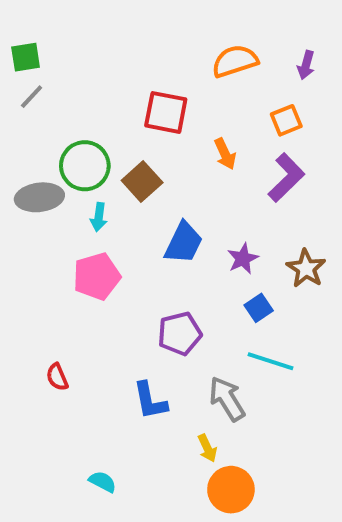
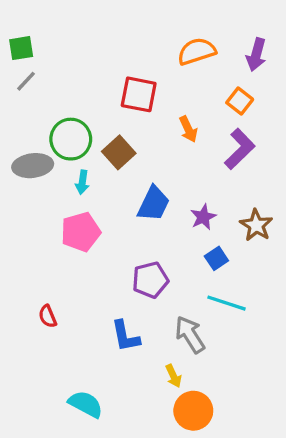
purple arrow: (306, 65) -> (256, 55), size x1.4
orange square: (286, 120) -> (240, 101), turned -30
cyan semicircle: (103, 482) -> (86, 404), size x1.5

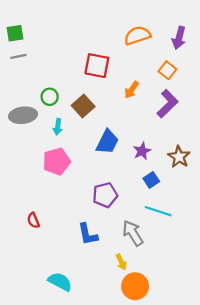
gray line: (26, 81) -> (18, 56), turned 35
orange arrow: (188, 129) -> (132, 90), turned 60
green circle: (71, 139) -> (50, 97), size x0.6

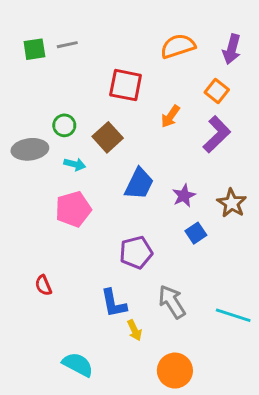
green square: (15, 33) -> (34, 49), moved
gray line: (18, 56) -> (67, 45), moved
cyan arrow: (58, 127) -> (75, 164), turned -84
cyan line: (158, 211) -> (233, 315), moved
yellow arrow: (121, 262) -> (135, 330), moved

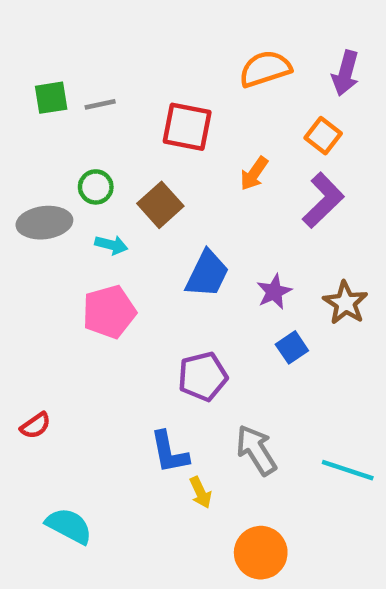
gray line: (67, 45) -> (100, 104), moved
green square: (34, 49) -> (51, 98), moved
red semicircle: (43, 285) -> (36, 426), moved, turned -102
cyan semicircle: (78, 365) -> (69, 526), moved

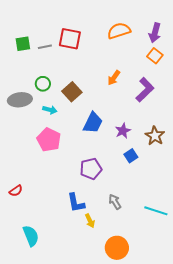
red square: (187, 127) -> (70, 39), moved
orange square: (323, 136) -> (155, 56), moved
pink pentagon: (109, 312) -> (49, 140), turned -30
gray arrow: (256, 450) -> (115, 202), size x0.7
cyan semicircle: (69, 526) -> (31, 236), turned 40

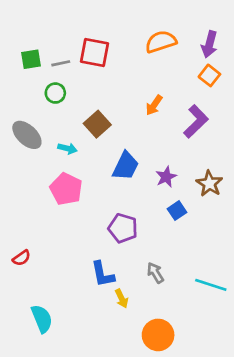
green circle: (43, 84) -> (55, 93), moved
gray ellipse: (20, 100) -> (27, 135), turned 50
purple pentagon: (91, 169) -> (123, 228), turned 30

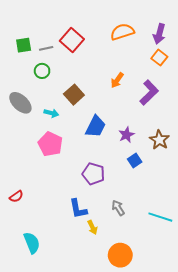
red square: (95, 52) -> (72, 40), turned 30

